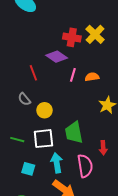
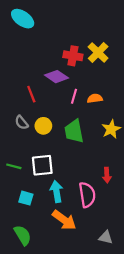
yellow circle: (45, 110) -> (43, 126), moved
green trapezoid: (74, 133) -> (74, 131), moved

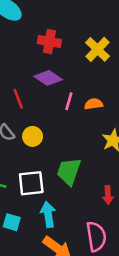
red cross: (73, 56) -> (49, 42), moved
green trapezoid: (74, 131) -> (69, 172), moved, turned 30
pink semicircle: (87, 195) -> (96, 236), moved

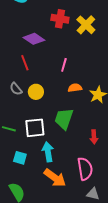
red cross: (49, 42) -> (60, 19), moved
purple diamond: (48, 78) -> (34, 39), moved
orange semicircle: (94, 104) -> (75, 88), moved

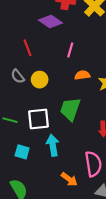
purple diamond: (34, 39) -> (51, 21), moved
orange arrow: (55, 178) -> (69, 179), moved, size x0.7

